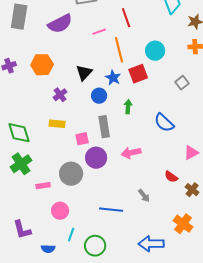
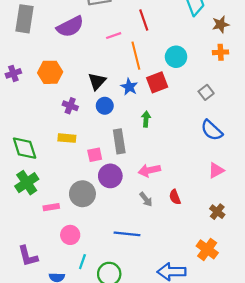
purple cross: (60, 95) -> (70, 106), turned -32
blue circle: (99, 96) -> (105, 106), moved
blue semicircle: (164, 123) -> (212, 130), moved
red semicircle: (171, 177) -> (175, 197), moved, turned 32
gray arrow: (144, 196) -> (146, 199), moved

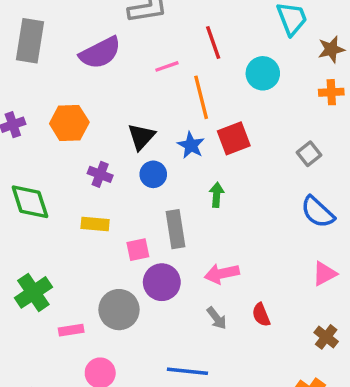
cyan circle: (176, 57) -> (263, 73), moved
green diamond: (25, 148) -> (30, 202), moved

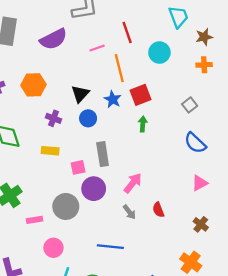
green arrow: (217, 195) -> (143, 124), moved
pink arrow: (222, 274) -> (133, 183), turned 140

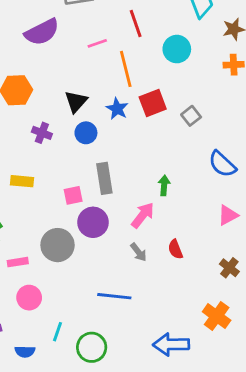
gray square: (190, 105) -> (191, 116), moved
green arrow: (143, 124) -> (164, 185), moved
yellow rectangle: (50, 151) -> (22, 181), moved
pink circle: (53, 248) -> (29, 298), moved

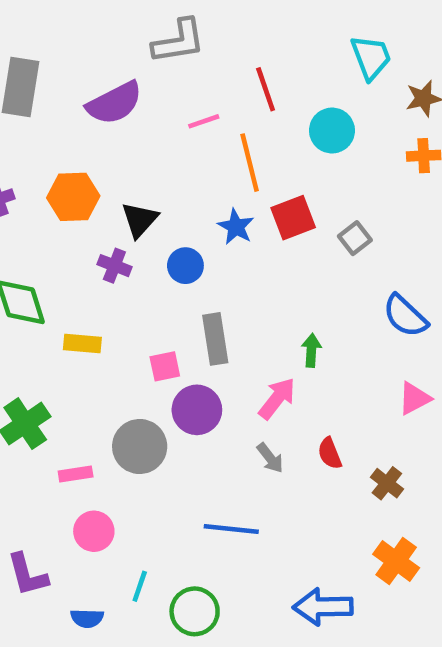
black triangle: (76, 102) -> (140, 220), moved
brown cross: (229, 268) -> (387, 483), moved

